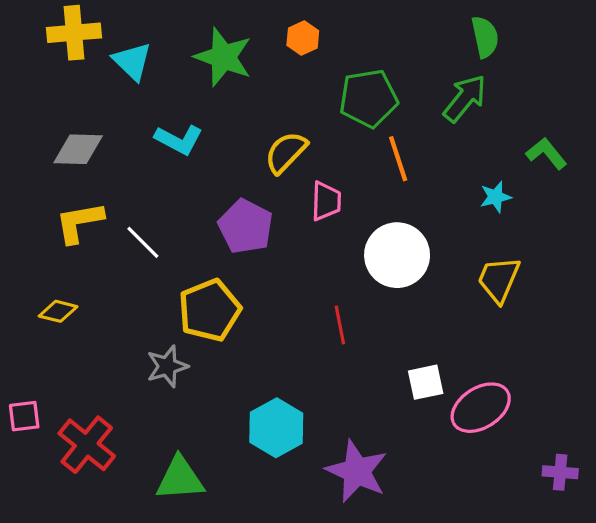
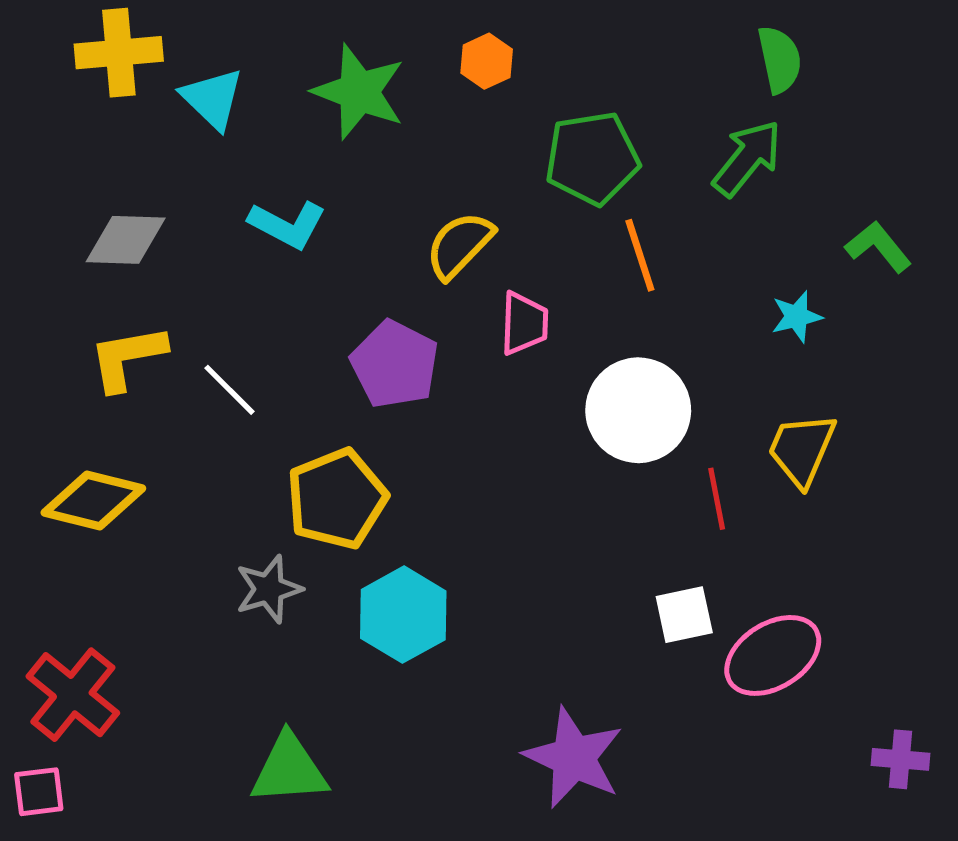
yellow diamond: (58, 311) -> (93, 501), size x1.6
red line: (340, 325) -> (717, 499), moved
pink square: (24, 416) -> (39, 792), moved
cyan hexagon: (276, 428) -> (403, 615), moved
red cross: (87, 445) -> (73, 695), moved

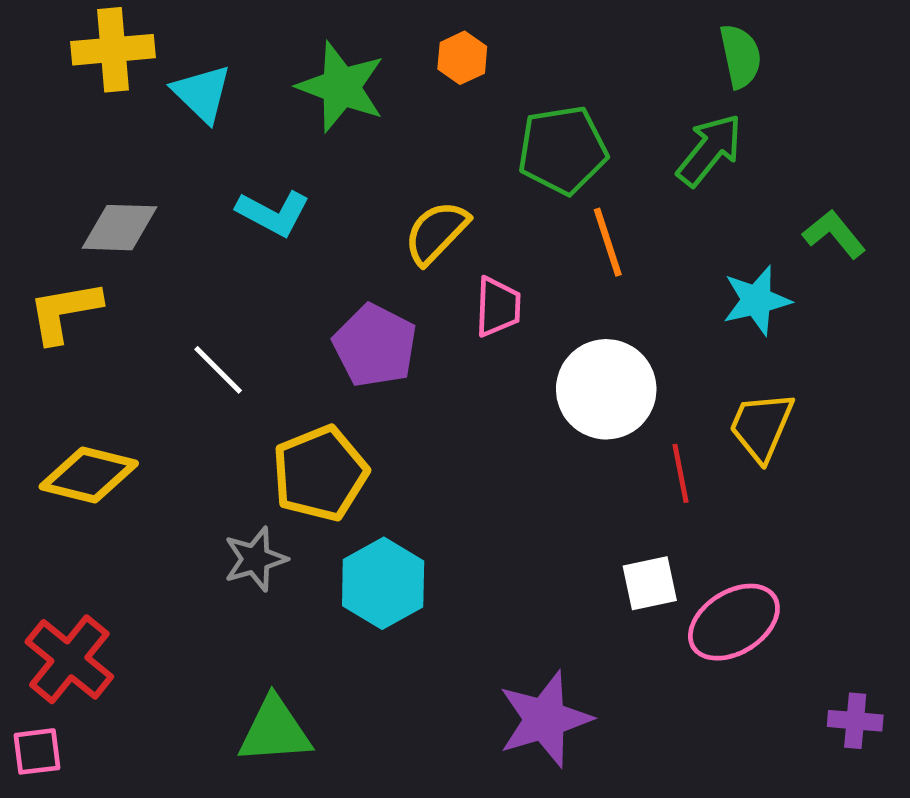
cyan star: (797, 317) -> (757, 300), size x1.4
yellow L-shape: (127, 357) -> (64, 312), moved
purple star: (574, 758) -> (545, 719), turned 30

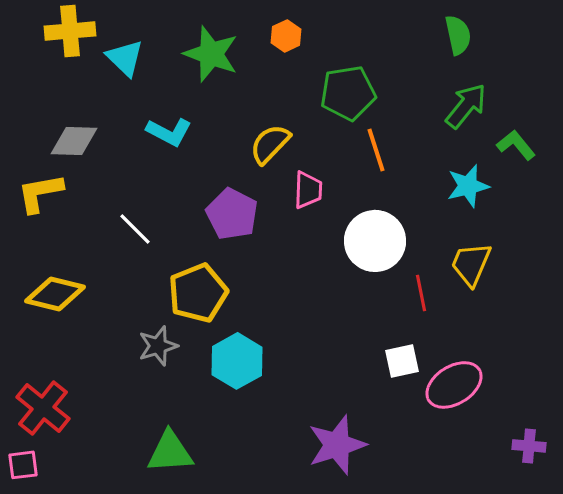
green arrow: (710, 150) -> (466, 106), moved

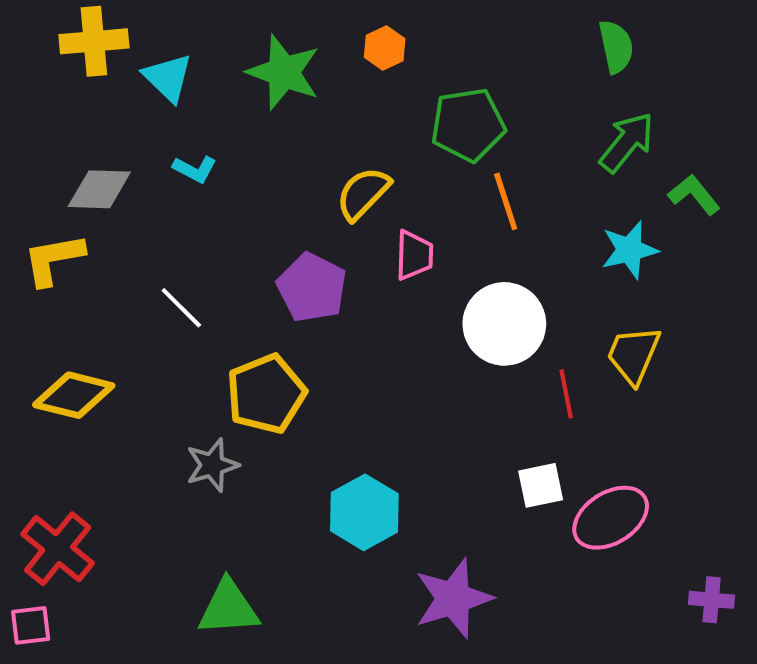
cyan L-shape: (169, 132) -> (195, 169), moved, size x0.7
cyan hexagon: (237, 361) -> (364, 512), moved

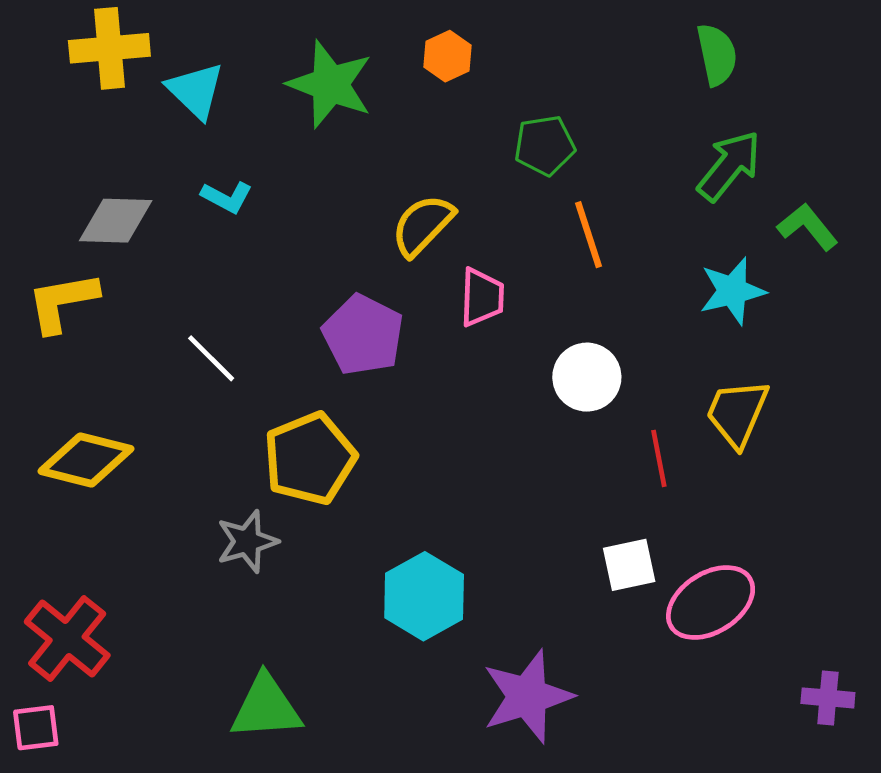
green pentagon: (468, 125) -> (545, 145), size x0.7
white circle: (504, 324) -> (587, 377), size x0.7

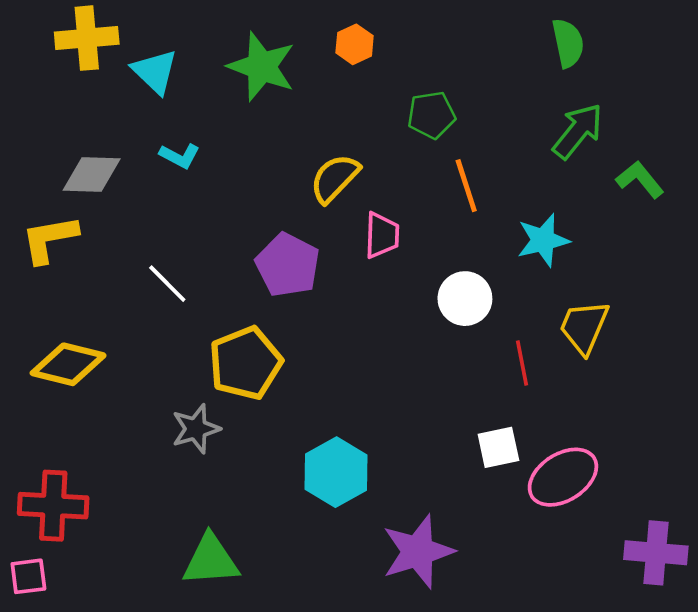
cyan star: (732, 291) -> (543, 240), moved
red cross: (67, 638) -> (53, 506), turned -36
purple cross: (828, 698) -> (656, 553), size x1.5

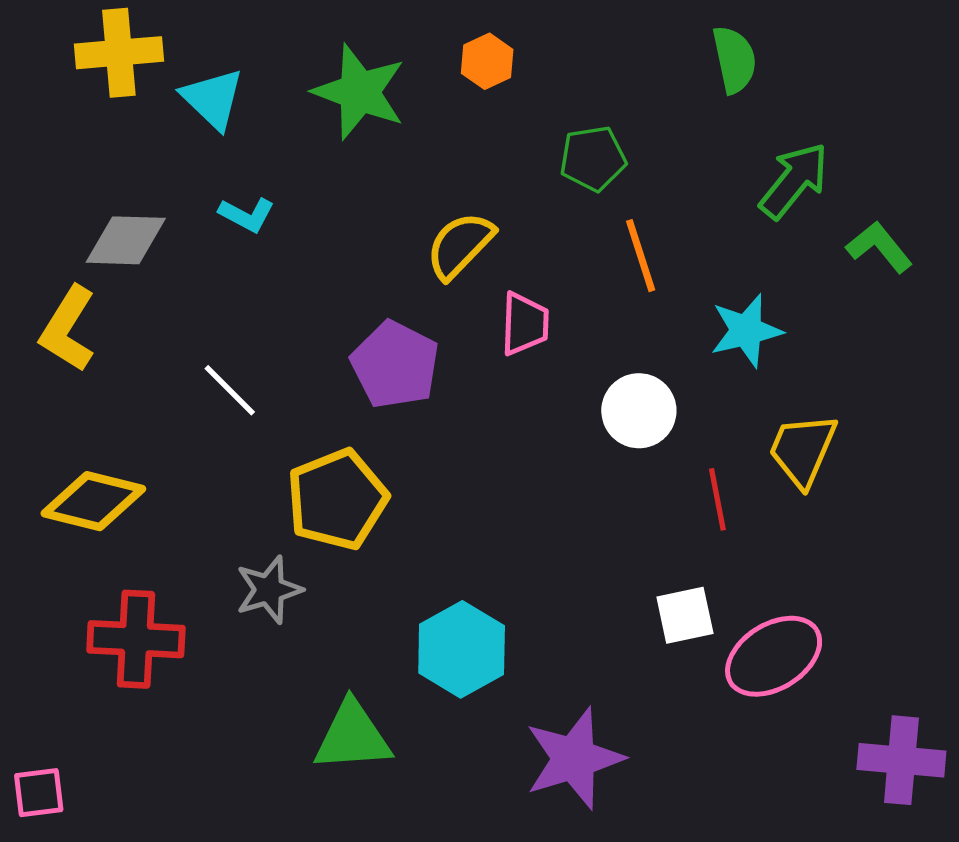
green semicircle: (568, 43) -> (734, 60), moved
yellow L-shape: (49, 239) -> (68, 329), turned -48
red cross: (53, 506) -> (136, 639), moved
green triangle: (211, 560) -> (352, 736), moved

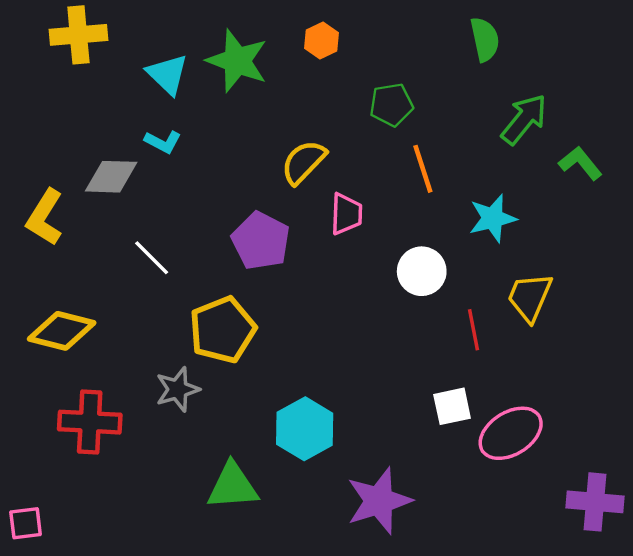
cyan triangle: (213, 99) -> (167, 74), moved
gray diamond: (126, 240) -> (111, 177), moved

